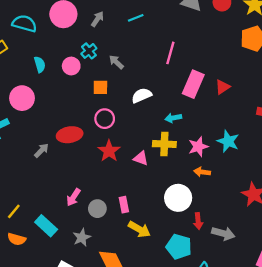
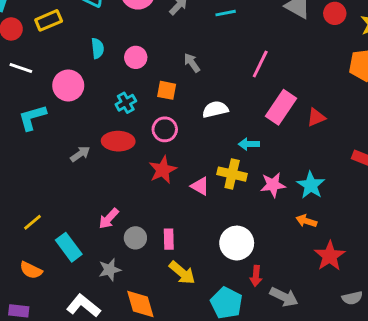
cyan cross: (89, 51) -> (126, 103), moved
orange arrow: (202, 172) -> (306, 221), moved
orange semicircle: (17, 239) -> (31, 270), moved

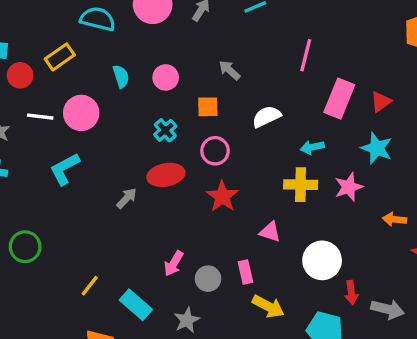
pink circle: (68, 85) -> (81, 113), moved
cyan star: (311, 185) -> (377, 148), moved
pink triangle: (200, 186) -> (270, 232), moved

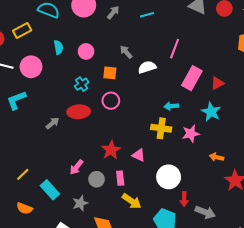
white semicircle: (267, 117) -> (147, 67), moved
red star: (222, 196) -> (111, 150), moved

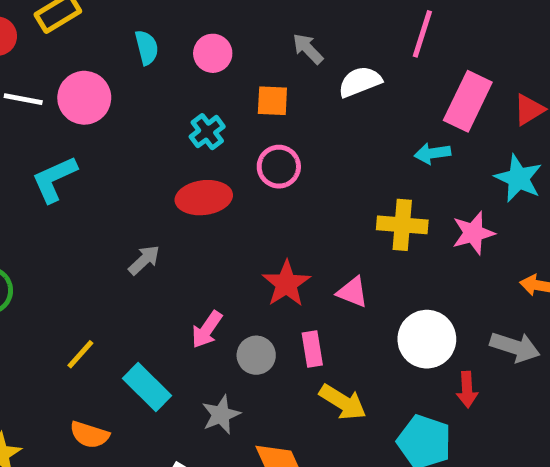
cyan arrow: (171, 106) -> (432, 153), moved
gray arrow: (52, 123) -> (144, 260), moved
gray arrow: (205, 212) -> (515, 347), moved

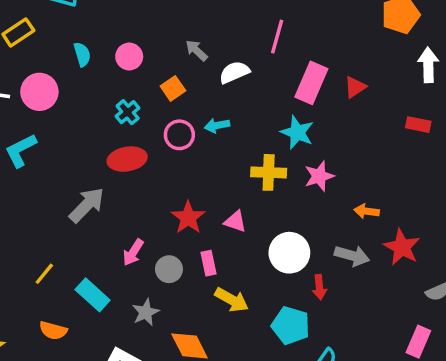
orange square: (272, 101) -> (173, 88), turned -35
cyan arrow: (432, 153) -> (217, 125), moved
cyan star: (518, 178) -> (297, 132), moved
gray arrow: (144, 260) -> (87, 205), size x1.6

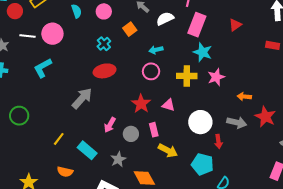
pink rectangle: (311, 83) -> (197, 25), moved
pink circle: (179, 135) -> (151, 71), moved

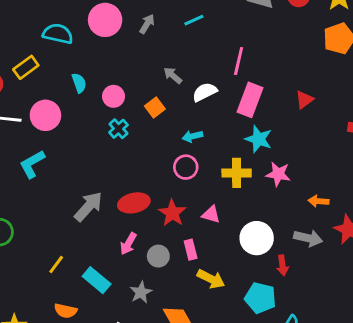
pink circle: (104, 11) -> (114, 96), moved
red ellipse: (105, 71) -> (134, 203), moved
pink star: (216, 77) -> (278, 174), turned 30

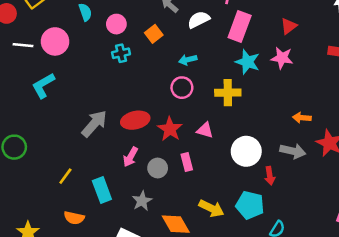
cyan cross: (119, 129) -> (121, 53), turned 30
pink star: (278, 174) -> (282, 58), moved
yellow arrow: (211, 279) -> (211, 208), moved
cyan rectangle: (97, 280) -> (102, 190), turned 30

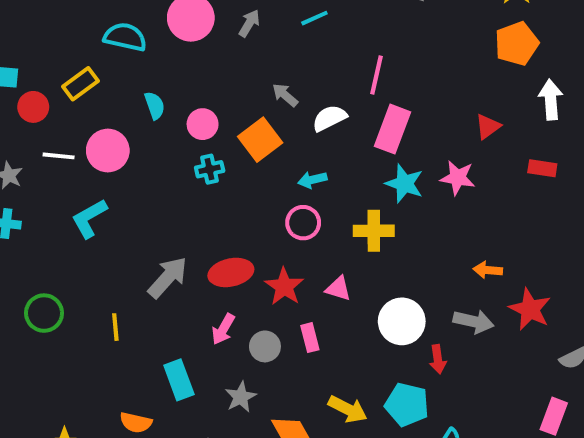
red triangle: (289, 26) -> (488, 126), moved
orange square: (154, 34) -> (260, 140), size x1.5
yellow line: (65, 176) -> (115, 327), moved, turned -42

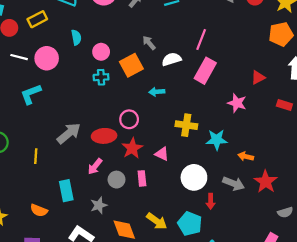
cyan star: (404, 184) -> (217, 140), moved, turned -30
pink circle: (303, 223) -> (129, 119), moved

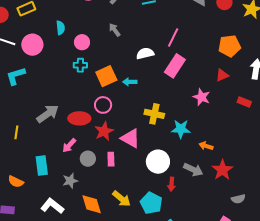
orange pentagon: (281, 34) -> (230, 46), moved
gray arrow: (149, 43) -> (115, 30), moved
orange square: (131, 65) -> (106, 76), moved
pink triangle: (162, 154) -> (130, 138), size x1.5

